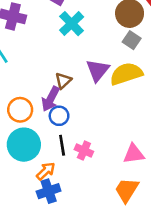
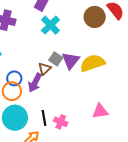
gray square: (132, 40) -> (56, 59), moved
blue circle: (59, 116) -> (14, 78), moved
pink triangle: (134, 154) -> (100, 111), moved

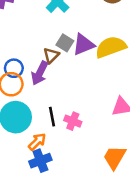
purple triangle: (71, 61) -> (83, 45), turned 30

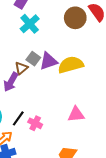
black line: (52, 117) -> (18, 118), turned 42

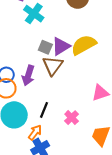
brown triangle: (21, 68) -> (53, 66), moved, size x1.5
pink cross: (35, 123) -> (72, 118), moved, turned 32

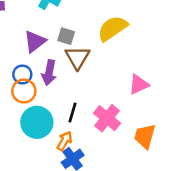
purple triangle: (61, 46) -> (35, 41), moved
pink cross: (72, 118) -> (107, 118), size x1.5

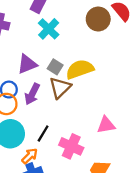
yellow semicircle: (112, 28) -> (80, 69), moved
pink cross: (107, 118) -> (71, 146), turned -30

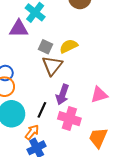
purple triangle: (27, 64) -> (19, 29), moved, turned 30
yellow semicircle: (80, 69) -> (69, 46), size x0.7
purple arrow: (32, 94) -> (62, 95), moved

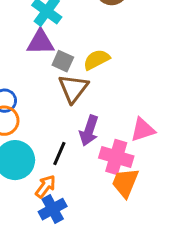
purple triangle: (19, 29) -> (40, 42), moved
pink cross: (69, 119) -> (116, 157), moved
orange trapezoid: (98, 138) -> (125, 183), moved

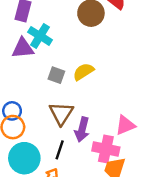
purple triangle: (40, 42) -> (23, 48), moved
brown triangle: (73, 88) -> (61, 113), moved

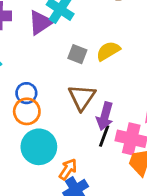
purple triangle: (23, 48) -> (40, 23), turned -30
black line: (60, 150) -> (104, 136), moved

